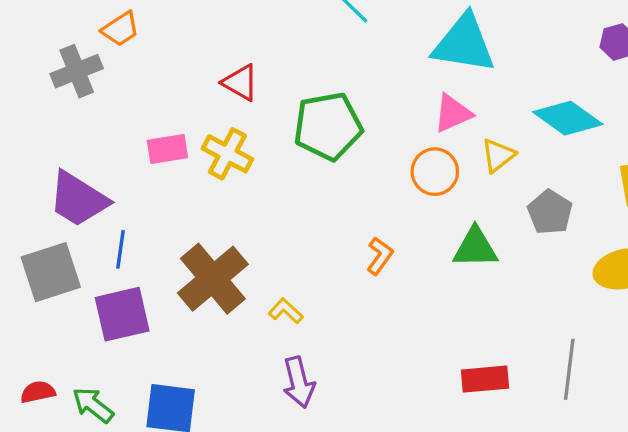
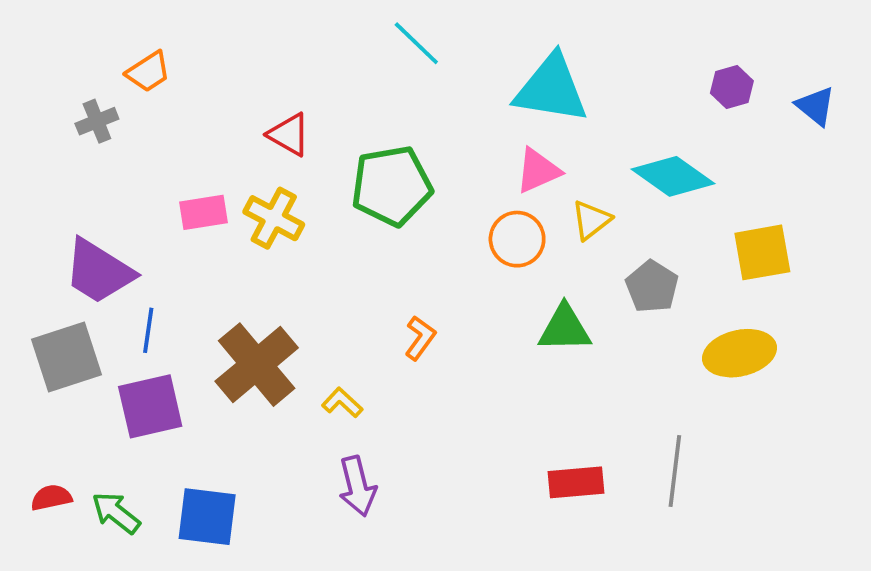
gray cross: (77, 71) -> (97, 121), size x0.7
orange L-shape: (380, 256) -> (420, 338), moved

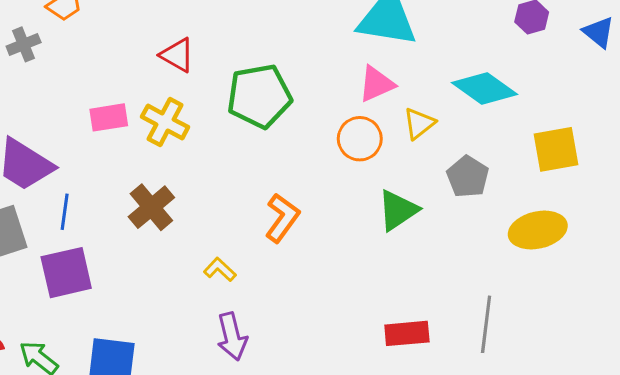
green triangle: (565, 328) -> (398, 210), turned -33
orange L-shape: (420, 338) -> (282, 218), size x1.4
brown cross: (257, 365) -> (151, 207), moved, size x0.7

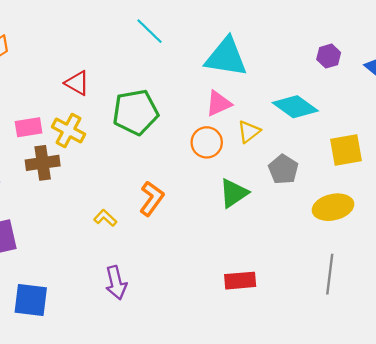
brown cross: (151, 207) -> (43, 163), moved, turned 32
yellow L-shape: (220, 270) -> (105, 218), moved
gray line: (486, 324) -> (330, 274), moved

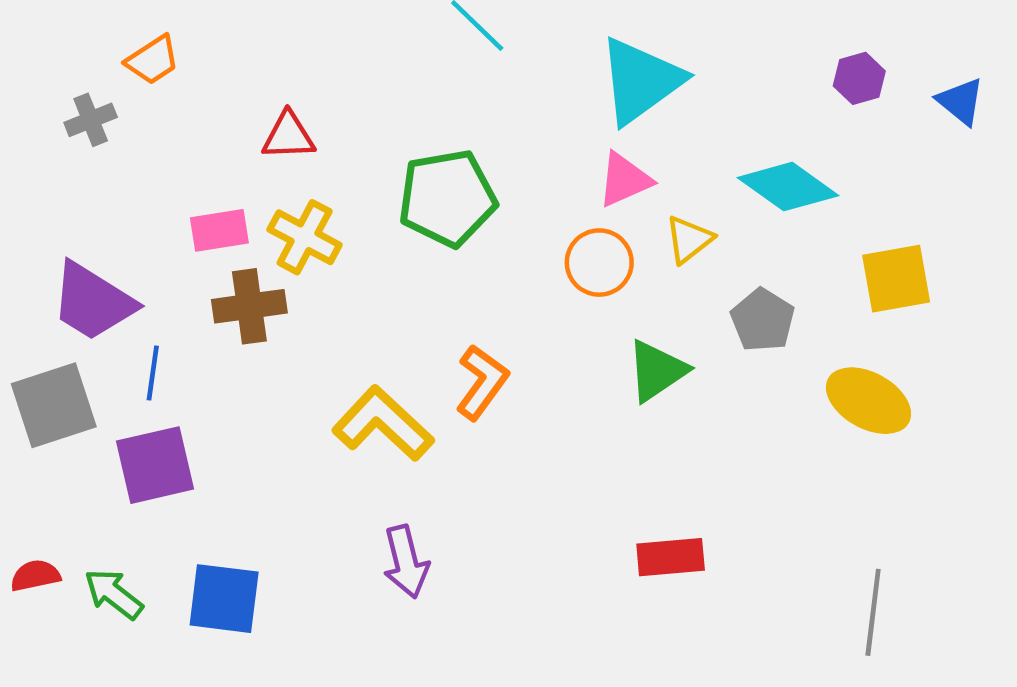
cyan triangle: (226, 57) -> (641, 81), turned -45
red triangle: (77, 83) -> (288, 136), moved, turned -32
yellow ellipse: (333, 207) -> (868, 401), turned 42
yellow L-shape: (105, 218) -> (383, 424), size x2.0
gray line: (330, 274) -> (873, 612), moved

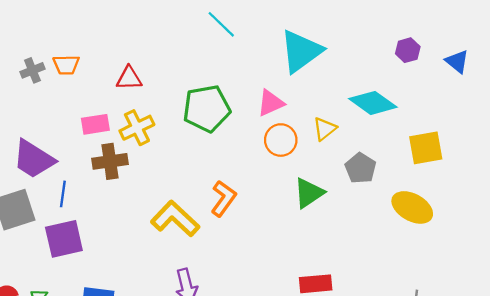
orange trapezoid: (153, 60) -> (66, 65), moved, turned 32
pink triangle: (625, 180) -> (271, 103), moved
yellow cross: (305, 237) -> (137, 128), turned 36

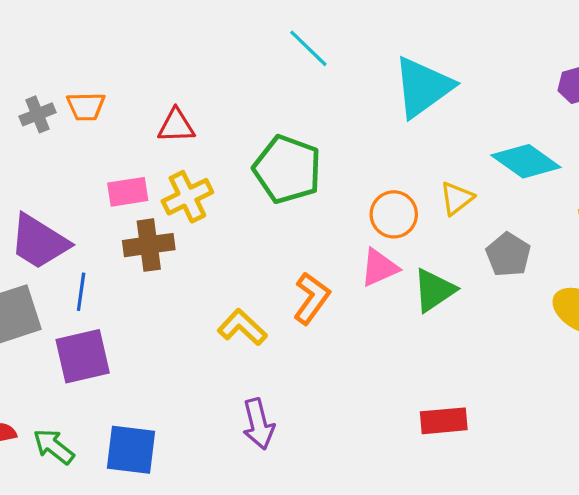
pink triangle: (271, 103) -> (379, 268), moved
green pentagon: (207, 109) -> (287, 169), turned 30
yellow L-shape: (175, 219) -> (242, 327), size x0.7

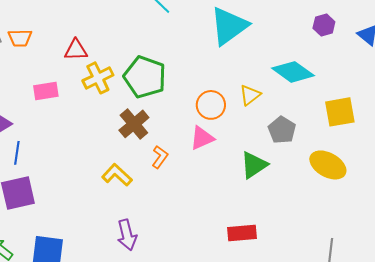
yellow cross: (187, 197) -> (98, 78), moved
brown cross: (149, 245) -> (134, 124), moved, turned -32
green triangle: (434, 290) -> (254, 165), moved
orange L-shape: (312, 298) -> (160, 157), size x0.7

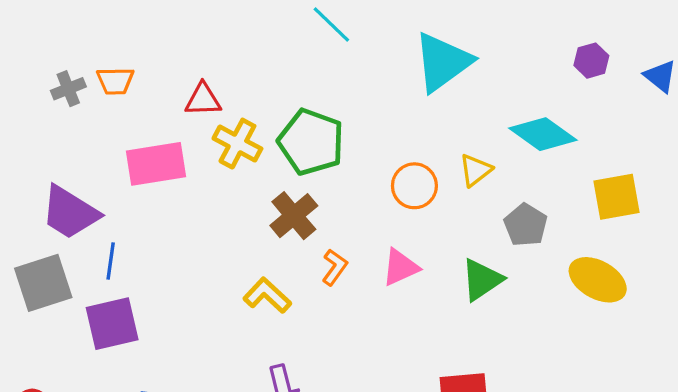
yellow cross: (98, 78) -> (237, 144), turned -36
pink rectangle: (46, 91) -> (156, 164), size x1.5
pink triangle: (202, 138) -> (400, 267), moved

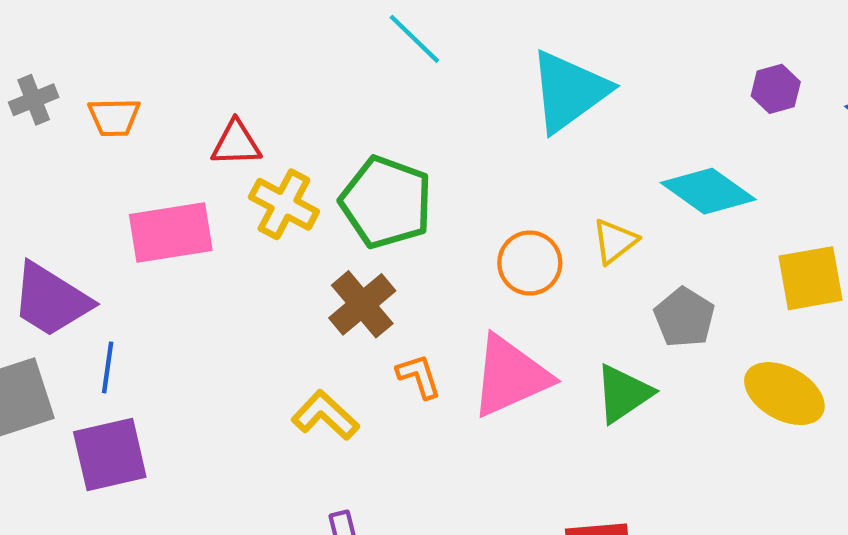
gray cross: (68, 89) -> (34, 100), moved
orange L-shape: (335, 267) -> (419, 376), turned -54
pink triangle: (400, 267) -> (510, 376), size x1.6

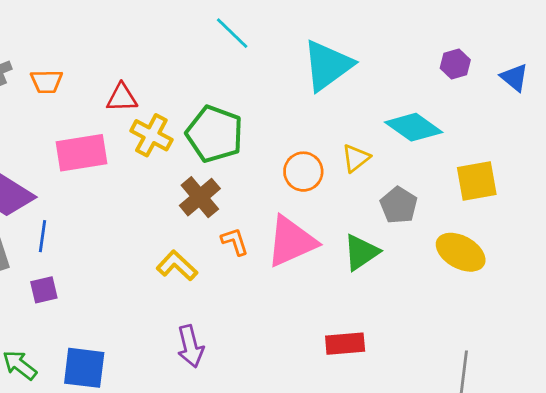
purple square: (110, 454) -> (44, 290), size x0.6

